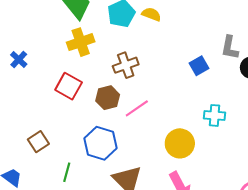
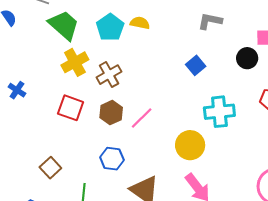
gray L-shape: (230, 48) -> (210, 21), moved, turned 100
brown cross: (126, 65) -> (109, 75), moved
cyan cross: (214, 115) -> (219, 112), size x1.4
blue hexagon: (101, 143) -> (112, 159), size x0.7

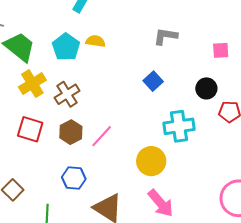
black circle: (247, 58) -> (206, 88), moved

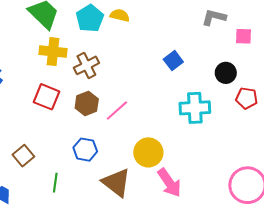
gray L-shape: (165, 36) -> (214, 17), moved
yellow cross: (32, 84) -> (53, 52), turned 32
yellow circle: (151, 161) -> (148, 152), moved

